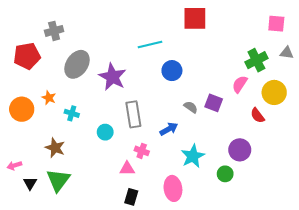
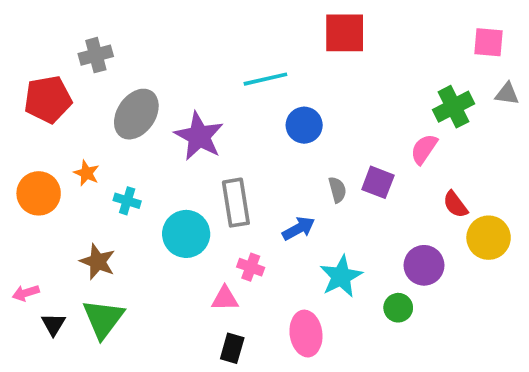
yellow circle: (274, 92) -> (489, 238), moved
gray semicircle: (191, 107) -> (337, 190), turned 40
cyan circle: (105, 132) -> (186, 234), size x1.6

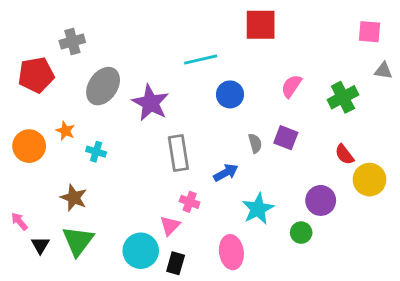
green cross: (454, 107) -> (343, 97), moved
pink semicircle: (424, 149) -> (291, 86), moved
cyan circle: (186, 234) -> (141, 251), moved
pink arrow: (26, 293) -> (19, 221), turned 66
pink triangle: (225, 298) -> (170, 226), turned -45

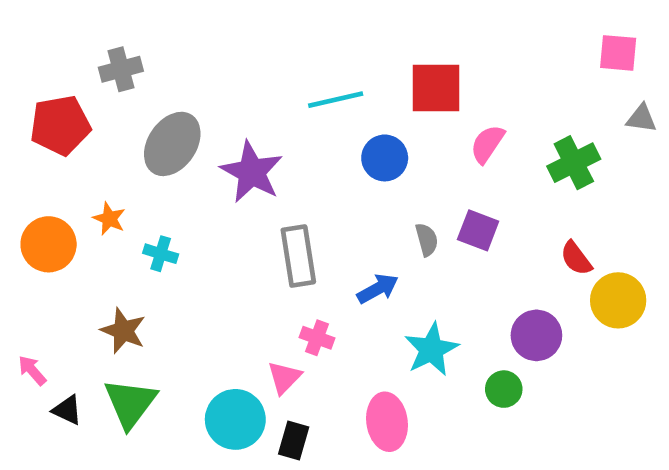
red square: (261, 25) -> (436, 88), moved
black triangle: (40, 245) -> (67, 410), turned -36

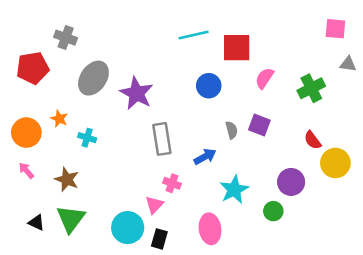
gray cross: (121, 69) -> (66, 38), turned 35
cyan line: (336, 100) -> (194, 35), moved
pink arrow: (32, 370) -> (26, 171), moved

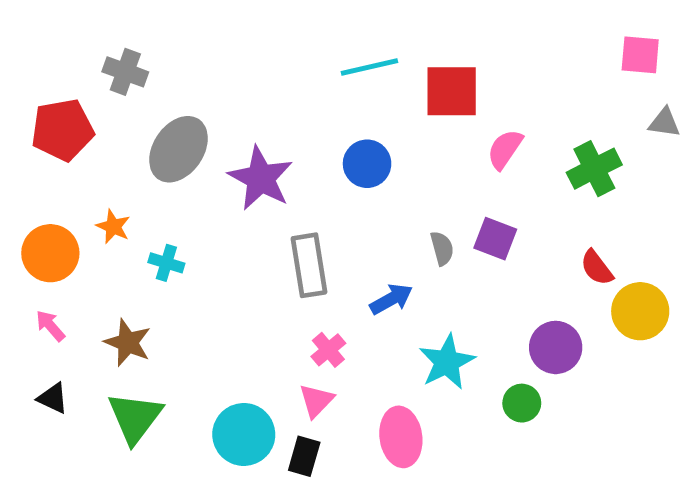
blue circle: (209, 86) -> (367, 164), moved
pink cross: (172, 183) -> (328, 350), turned 30
pink triangle: (154, 205) -> (316, 401), moved
black triangle: (36, 223) -> (53, 398), moved

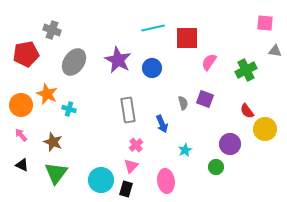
purple star: (261, 178) -> (118, 60), moved
orange star: (113, 227) -> (47, 94), size x1.5
blue arrow: (391, 299) -> (162, 124), turned 96
cyan star: (447, 362) -> (185, 150), size x0.6

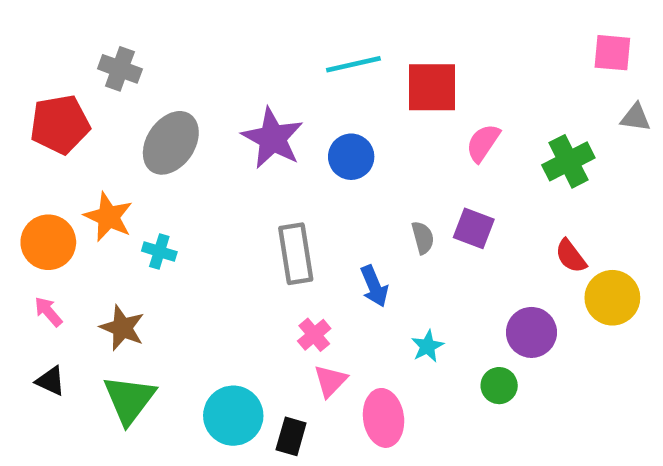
pink triangle: (131, 166) -> (330, 381), moved

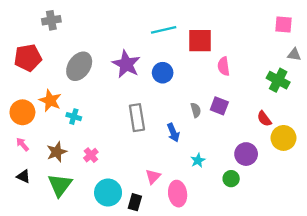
gray cross: (120, 69) -> (51, 20), moved, turned -30
pink semicircle: (483, 143) -> (224, 66), turned -42
green cross: (568, 161) -> (278, 80), moved, turned -35
brown star: (122, 328) -> (57, 152), turned 30
pink cross: (314, 335) -> (91, 155), moved

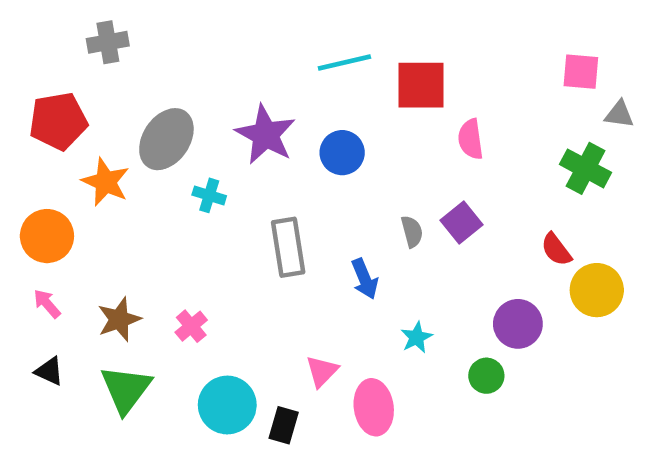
pink square: (283, 25) -> (581, 72), moved
orange star: (50, 101) -> (106, 182), moved
purple square: (219, 106) -> (462, 222), turned 30
cyan cross: (74, 117) -> (209, 195), moved

